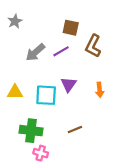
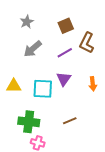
gray star: (15, 21) -> (27, 22), moved
brown square: (71, 28) -> (66, 26), turned -35
purple line: (61, 51) -> (65, 53), moved

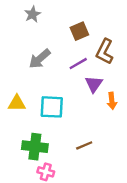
gray star: (27, 22) -> (32, 14), moved
purple triangle: (64, 79) -> (94, 84), moved

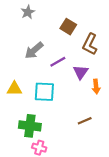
brown square: (79, 31) -> (68, 27), turned -35
purple line: (78, 64) -> (58, 62), moved
brown line: (84, 145) -> (85, 121), moved

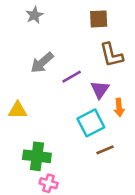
brown square: (68, 27) -> (99, 19), moved, turned -35
brown L-shape: (90, 44) -> (111, 55), turned -40
cyan square: (44, 92) -> (91, 123), moved, turned -30

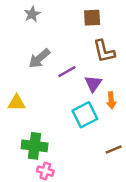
brown line: (105, 150) -> (114, 149), moved

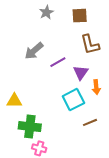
gray star: (32, 14) -> (46, 12), moved
yellow triangle: (17, 103) -> (14, 101), moved
brown line: (114, 149) -> (90, 122), moved

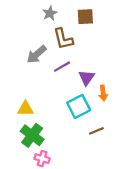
brown L-shape: (90, 45) -> (63, 39), moved
yellow triangle: (14, 101) -> (25, 109), moved
green cross: (30, 127) -> (32, 135), turned 30

